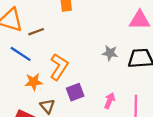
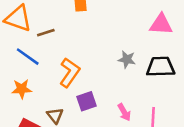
orange star: (34, 82) -> (22, 89), moved
pink arrow: (110, 101) -> (124, 112), turned 126

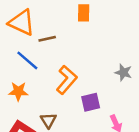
purple square: (86, 101) -> (91, 102), moved

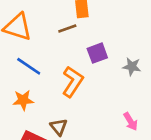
brown line: (47, 39) -> (67, 29), moved
purple square: (91, 102) -> (97, 53), moved

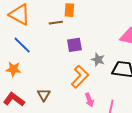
orange L-shape: (73, 82) -> (80, 77), moved
brown triangle: (59, 127) -> (44, 95), moved

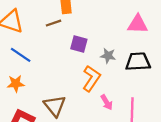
purple square: (74, 45) -> (79, 44), turned 35
brown triangle: (44, 95) -> (55, 106), size x1.5

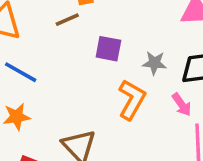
pink arrow: (107, 102) -> (182, 105), moved

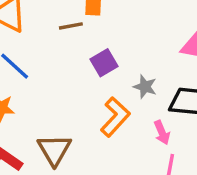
purple square: (108, 49) -> (104, 63), turned 36

